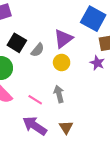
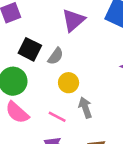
purple triangle: (63, 39) -> (73, 20), moved
yellow circle: (62, 62) -> (69, 83), moved

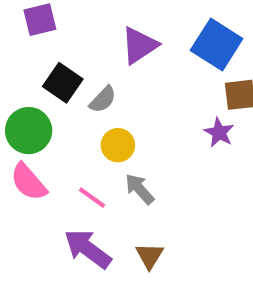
gray arrow: (85, 108) -> (140, 189), turned -30

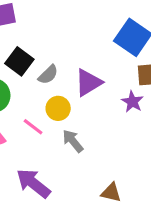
purple triangle: (139, 45) -> (88, 83), moved
pink line: (92, 198) -> (33, 127), moved
brown triangle: (149, 256) -> (111, 193), moved, turned -50

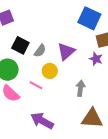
gray arrow: (73, 141) -> (80, 88), moved, turned 56
brown triangle: (111, 193) -> (92, 118), size x1.6

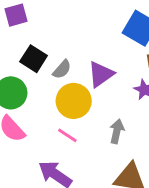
yellow circle: (50, 71) -> (74, 101), size x1.5
pink line: (36, 85) -> (67, 135), moved

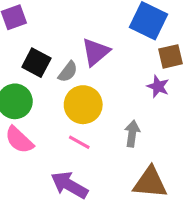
purple triangle: (101, 74) -> (96, 52), moved

